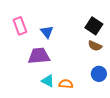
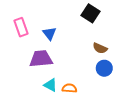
black square: (94, 26) -> (91, 13), moved
blue circle: (99, 74) -> (104, 68), moved

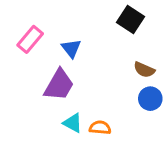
pink rectangle: (21, 27) -> (30, 39), turned 60
purple trapezoid: (41, 59) -> (59, 85), turned 125

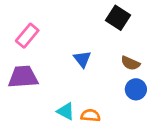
blue triangle: (71, 48) -> (82, 59), moved
purple trapezoid: (59, 85) -> (23, 77), moved, turned -124

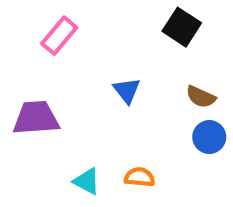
pink rectangle: (27, 36) -> (59, 36), moved
cyan triangle: (66, 111) -> (87, 181), moved

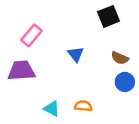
black square: (182, 27) -> (108, 16), turned 35
pink rectangle: (59, 36) -> (32, 35), moved

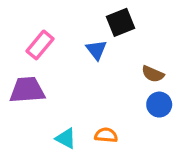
black square: (108, 16) -> (121, 22), moved
blue triangle: (76, 54) -> (96, 50), moved

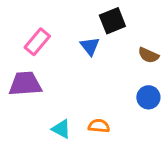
brown semicircle: (153, 74) -> (148, 55), moved

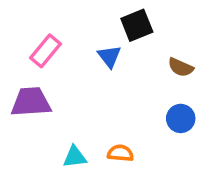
cyan triangle: (61, 129) -> (75, 157), turned -35

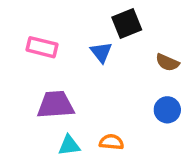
pink rectangle: (46, 51) -> (42, 47), turned 64
purple trapezoid: (31, 102) -> (56, 105), moved

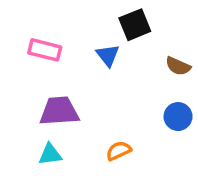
orange semicircle: (111, 142) -> (119, 151), turned -30
cyan triangle: (69, 145) -> (50, 154), moved

